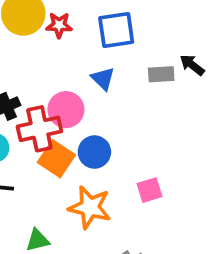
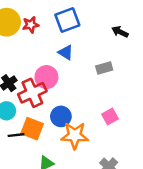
gray rectangle: (161, 74) -> (104, 68), moved
blue circle: (94, 152) -> (61, 116), moved
orange square: (56, 159) -> (32, 129), moved

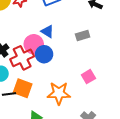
blue triangle: (66, 53) -> (47, 31), moved
blue circle: (61, 116) -> (44, 54), moved

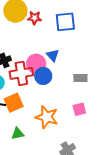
gray rectangle: (83, 35) -> (80, 78), moved
orange square: (23, 88) -> (14, 103), turned 30

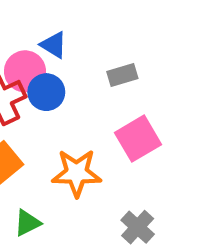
pink square: (79, 109) -> (138, 139), size x1.5

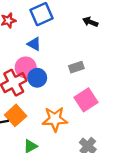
blue triangle: (54, 45) -> (34, 44), moved

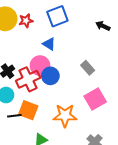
gray rectangle: (76, 67) -> (88, 68), turned 64
orange square: (16, 115) -> (28, 110), turned -30

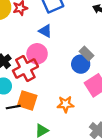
blue circle: (50, 76) -> (81, 64), moved
orange star: (65, 116) -> (65, 104), size x0.7

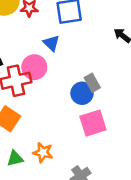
orange star: (65, 104) -> (43, 152), moved

